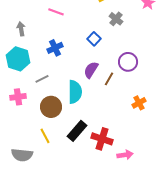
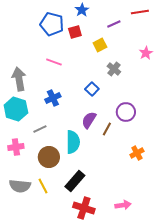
gray arrow: (21, 29) -> (19, 79), size x1.6
red cross: (102, 139) -> (84, 208), moved
gray semicircle: (22, 155) -> (20, 186), moved

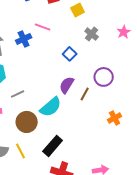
pink star: (146, 53) -> (124, 32), moved
pink line: (54, 62) -> (43, 27), moved
blue cross: (53, 98) -> (24, 39), moved
cyan semicircle: (73, 142) -> (51, 107), turned 50

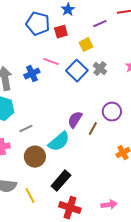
blue square: (70, 54) -> (77, 71), moved, size x1.5
yellow line: (21, 151) -> (30, 196), moved

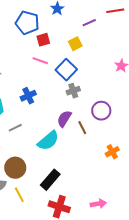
red square: (61, 32) -> (43, 40), moved
gray cross: (100, 69) -> (73, 91), moved, turned 32
blue cross: (32, 74) -> (28, 96), moved
brown line: (93, 129) -> (82, 128), turned -56
brown circle: (35, 157) -> (15, 168), moved

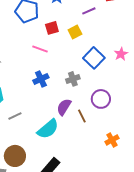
red square: (43, 40) -> (52, 28), moved
blue square: (66, 70) -> (94, 58), moved
blue cross: (28, 96) -> (41, 79), moved

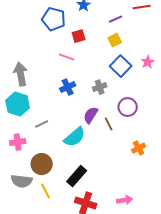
yellow square: (75, 32) -> (115, 40), moved

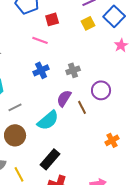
blue square: (121, 66) -> (114, 16), moved
orange cross: (139, 148) -> (112, 140), moved
brown circle: (42, 164) -> (15, 135), moved

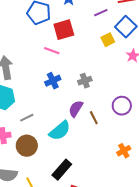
red square: (52, 19) -> (64, 30), size x1.5
yellow square: (88, 23) -> (108, 40), moved
purple circle: (101, 90) -> (122, 106), moved

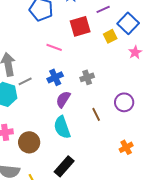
red square: (64, 30) -> (80, 26), moved
purple semicircle: (76, 109) -> (63, 99), moved
gray line: (27, 118) -> (25, 81), moved
cyan semicircle: (60, 131) -> (62, 127), turned 110

